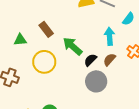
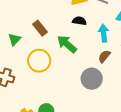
green triangle: (20, 40) -> (14, 39), turned -40
black semicircle: (90, 60) -> (79, 21), moved, turned 56

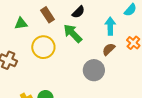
black semicircle: (79, 21) -> (78, 12), moved, turned 120
green triangle: (14, 39) -> (21, 23), turned 32

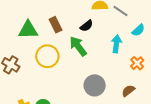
green triangle: (21, 23) -> (28, 30), size x1.5
brown semicircle: (109, 49) -> (128, 91), moved

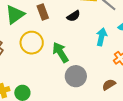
green triangle: (28, 30) -> (15, 15), turned -40
green arrow: (78, 46) -> (60, 52), moved

